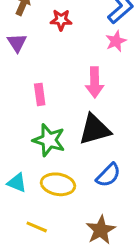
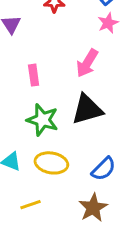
pink arrow: (95, 82) -> (87, 63), turned 32
blue semicircle: (108, 175) -> (104, 169), moved
yellow line: (37, 227) -> (31, 205), turned -42

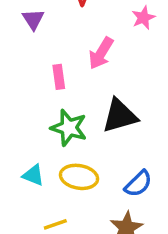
pink arrow: (87, 63) -> (101, 53), moved

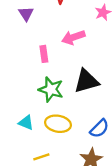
pink arrow: (101, 53) -> (73, 37), turned 40

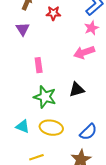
pink arrow: (73, 37) -> (84, 52), moved
black triangle: (86, 81) -> (77, 89), size x0.7

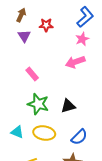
purple triangle: (23, 29) -> (24, 36), moved
pink rectangle: (39, 65) -> (32, 74), turned -32
black triangle: (77, 89) -> (68, 106), moved

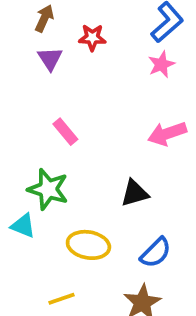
pink arrow: (75, 62) -> (167, 134), moved
green star: (38, 104) -> (48, 189), moved
cyan triangle: (17, 132) -> (23, 226), moved

